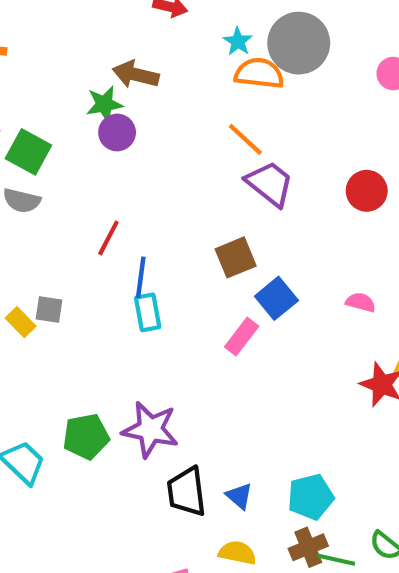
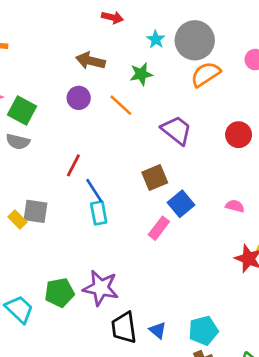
orange semicircle: (259, 73) -> (206, 74), moved, turned -40
green star: (104, 104) -> (141, 74), moved
orange line: (245, 139) -> (121, 105), moved
blue line: (141, 277) -> (94, 191), turned -40
gray square: (49, 310) -> (36, 211), size x1.4

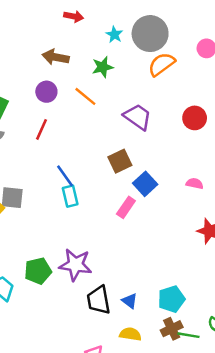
red line: (73, 165) -> (42, 129), moved

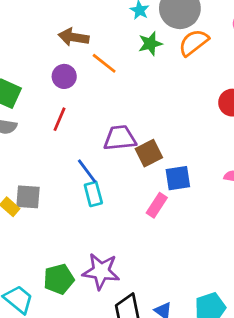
green star: (103, 67) -> (150, 44), moved
orange line: (85, 96) -> (104, 63), moved
purple trapezoid: (138, 117) -> (120, 138), moved, turned -40
blue square: (145, 184) -> (178, 178), turned 35

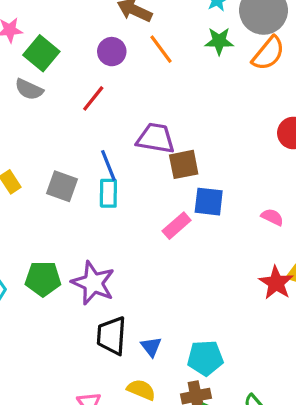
orange semicircle: (194, 43) -> (268, 53), turned 152
gray square: (28, 197) -> (62, 186), moved

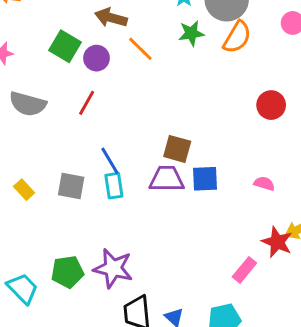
green square: (41, 53) -> (65, 46), moved
gray semicircle: (29, 89) -> (28, 104), size x1.4
purple trapezoid: (156, 138) -> (167, 179), moved
brown square: (184, 164) -> (177, 149), turned 36
pink rectangle: (177, 226) -> (244, 270), moved

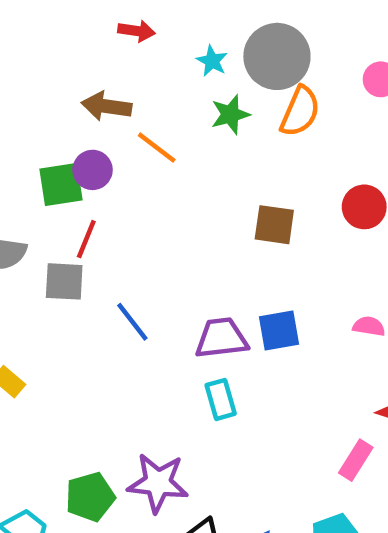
green square: (65, 46) -> (61, 184), moved, turned -32
brown square: (177, 149) -> (274, 225), moved
gray square: (71, 186) -> (64, 281), moved
cyan rectangle: (114, 186) -> (221, 399), moved

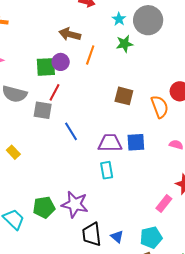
orange semicircle: (300, 111) -> (160, 107), moved, turned -50
orange line: (157, 148) -> (90, 55), turned 66
brown square: (274, 225) -> (124, 96), moved

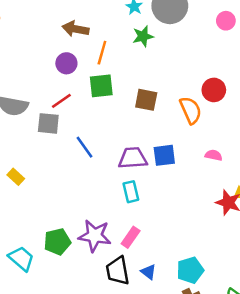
green square: (46, 67) -> (101, 86), moved
red line: (55, 92) -> (61, 101), turned 30
pink rectangle: (164, 204) -> (131, 237), moved

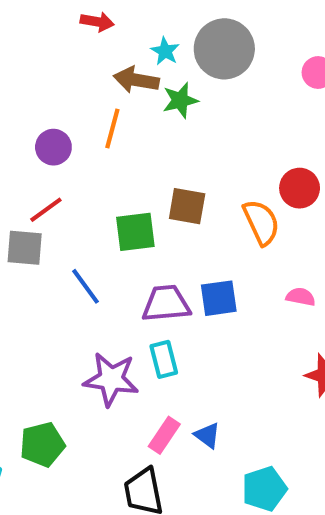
brown arrow: (76, 29) -> (136, 80), moved
green square: (101, 86) -> (135, 232), moved
purple star: (95, 236) -> (111, 379), moved
blue triangle: (149, 272) -> (207, 435), moved

